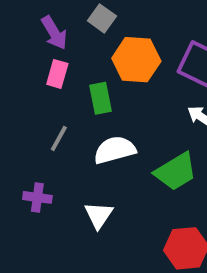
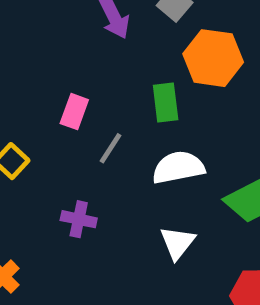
pink rectangle: (57, 74) -> (74, 112), moved
white triangle: (99, 215) -> (177, 243), moved

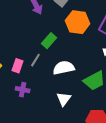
green rectangle: (166, 102) -> (49, 41), moved, turned 49
pink rectangle: (74, 112) -> (18, 66), moved

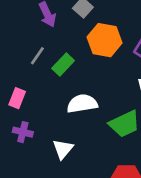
gray line: (35, 60) -> (37, 56), moved
white triangle: (64, 99) -> (63, 149), moved

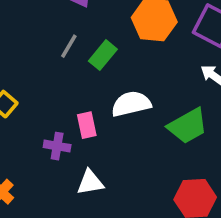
pink rectangle: (17, 98) -> (87, 125), moved, turned -30
white triangle: (63, 149) -> (90, 182), moved, turned 45

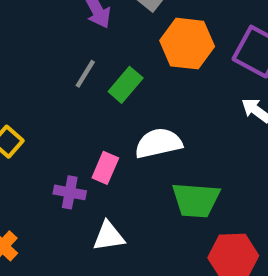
pink rectangle: (87, 125) -> (105, 168), turned 35
green trapezoid: (188, 126) -> (196, 200), moved, turned 33

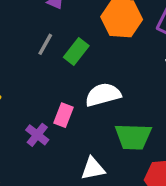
purple cross: (70, 192) -> (37, 135), turned 30
white triangle: (109, 236) -> (93, 169), moved

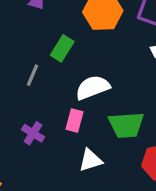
gray line: (45, 44) -> (33, 75), moved
pink rectangle: (63, 115) -> (74, 120), moved

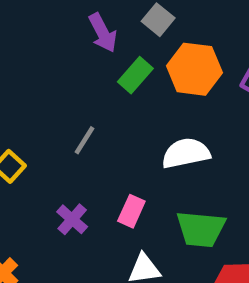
green rectangle: (62, 48) -> (135, 75), moved
white semicircle: (93, 88) -> (186, 153), moved

